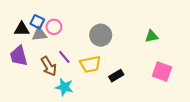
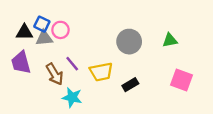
gray circle: (101, 35) -> (129, 42), moved

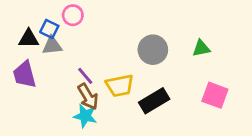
pink circle: (60, 30) -> (73, 15), moved
brown arrow: (55, 74) -> (88, 97), moved
black rectangle: (130, 85) -> (154, 101), size x1.5

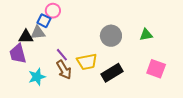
blue square: (49, 29) -> (44, 21), moved
black triangle: (29, 39) -> (26, 37), moved
cyan star: (85, 116) -> (37, 77), moved, turned -30

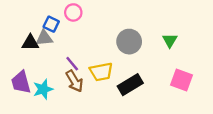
pink circle: (53, 11) -> (73, 12), moved
green triangle: (146, 35) -> (170, 40), turned -48
purple trapezoid: (18, 54) -> (21, 82), moved

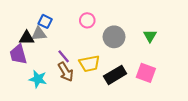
pink circle: (73, 12) -> (87, 20), moved
pink square: (181, 80) -> (146, 73), moved
purple trapezoid: (21, 82) -> (18, 54), moved
cyan star: (43, 89) -> (38, 79), turned 30

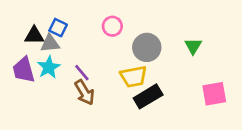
black triangle: (27, 38) -> (34, 35), moved
yellow trapezoid: (89, 64) -> (134, 77), moved
pink square: (146, 73) -> (214, 94), moved, turned -30
cyan star: (38, 79) -> (49, 67), moved, turned 30

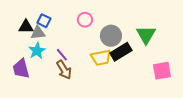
green triangle: (193, 46) -> (146, 35), size x1.5
purple trapezoid: (24, 70) -> (21, 69), moved
black rectangle: (148, 96) -> (121, 52), moved

